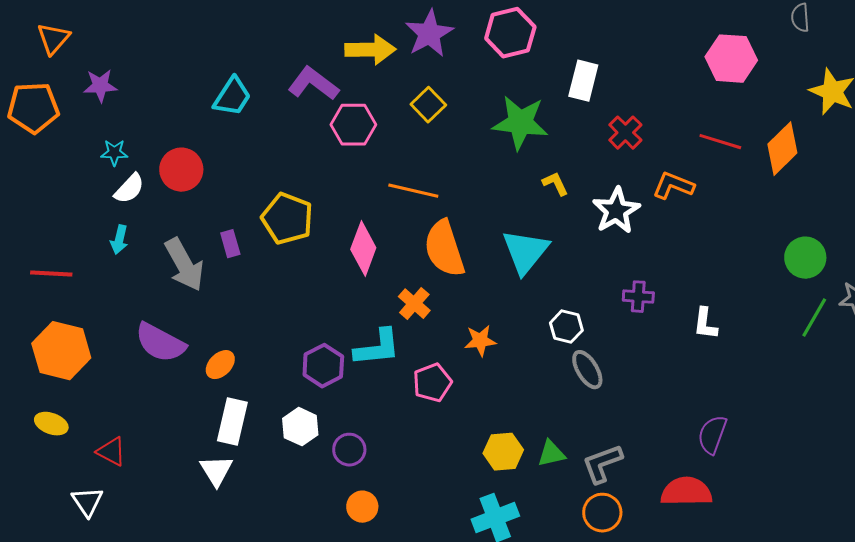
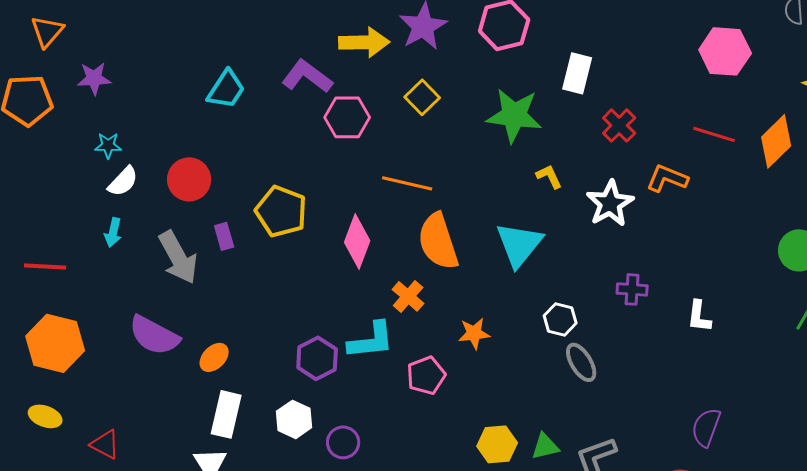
red circle: (181, 170) -> (189, 179), moved

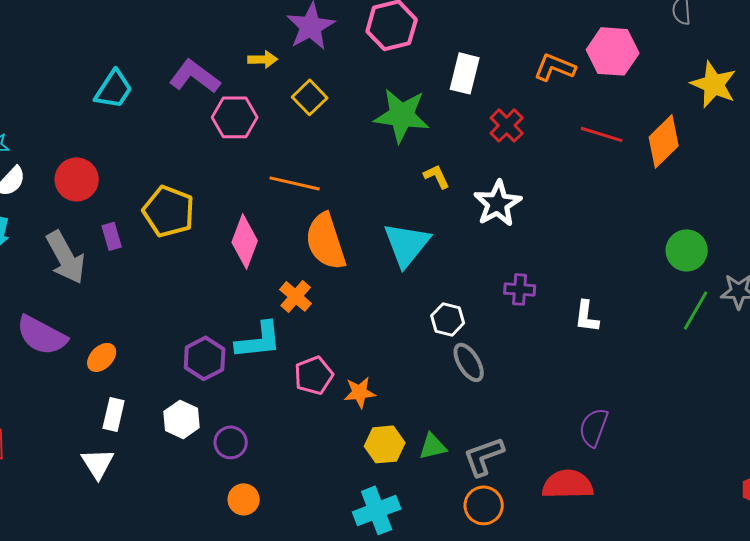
yellow arrow: (364, 42) -> (263, 59), moved, size x0.6
orange L-shape: (667, 178) -> (555, 67), moved
orange star: (474, 333) -> (360, 392), moved
white rectangle: (226, 414) -> (114, 414), size x0.7

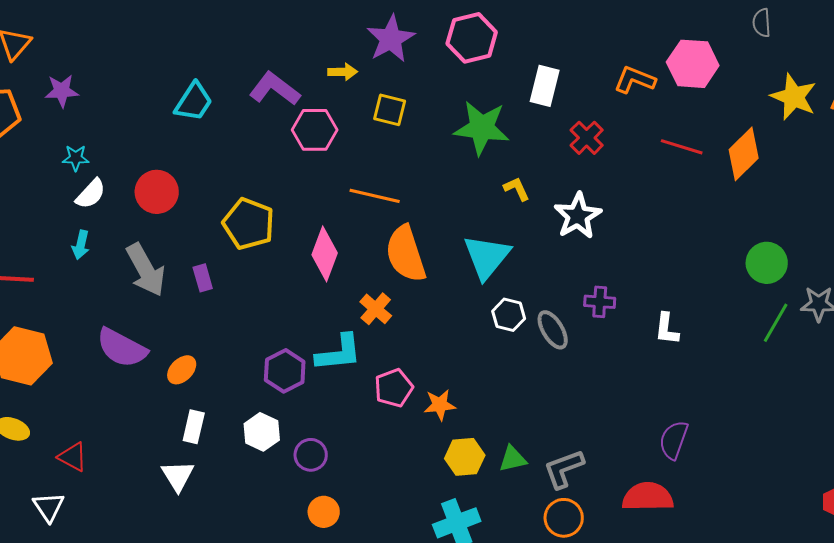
yellow square: (310, 97) -> (390, 110), turned -32
purple rectangle: (112, 236) -> (203, 278), moved
white hexagon: (448, 319) -> (509, 315), moved
gray ellipse: (469, 362) -> (553, 330), moved

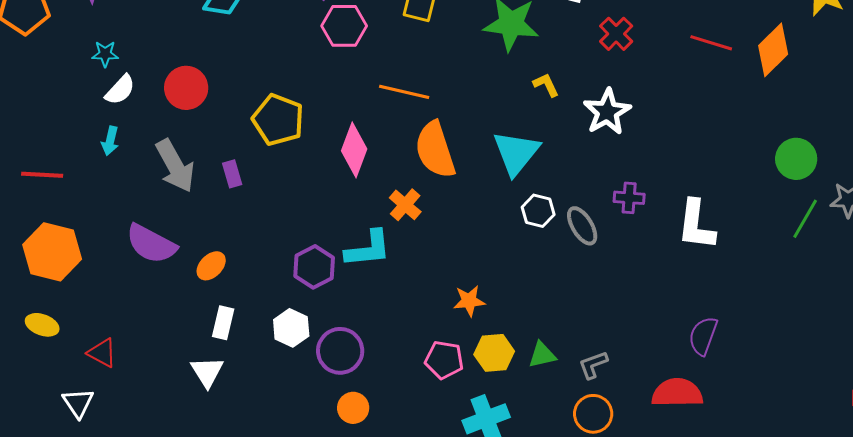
white L-shape: (667, 329) -> (696, 225), size x1.6
pink pentagon: (394, 388) -> (444, 360), moved, turned 30
purple circle: (311, 455) -> (340, 351), size x1.4
gray L-shape: (564, 469) -> (593, 365), size x0.7

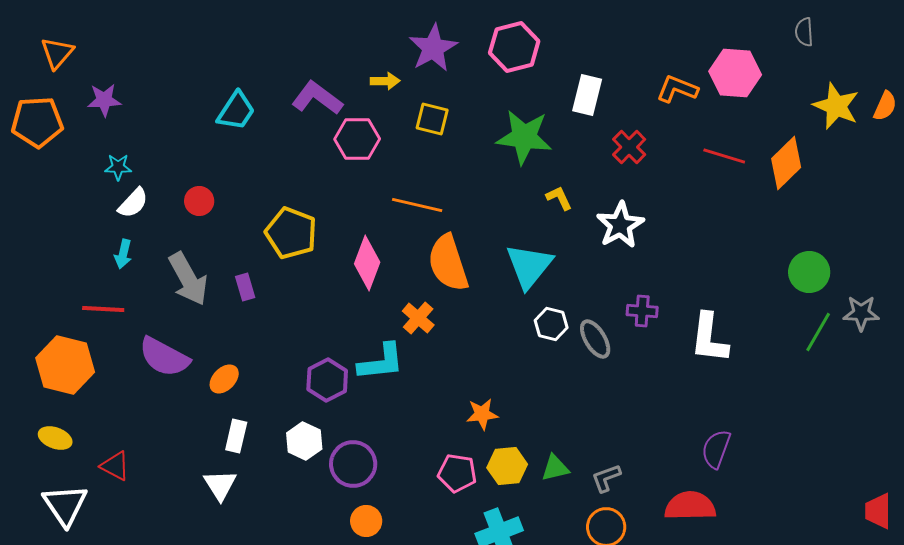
red circle: (186, 88) -> (199, 201), size x0.7
red line: (42, 175) -> (103, 309), moved
white triangle: (78, 403) -> (65, 505), moved, size x1.4

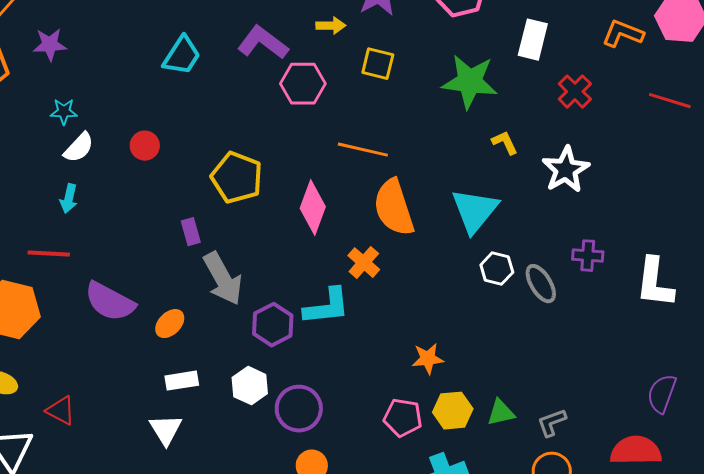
gray arrow: (188, 279) -> (223, 279), moved
white rectangle: (236, 436) -> (182, 381), turned 68

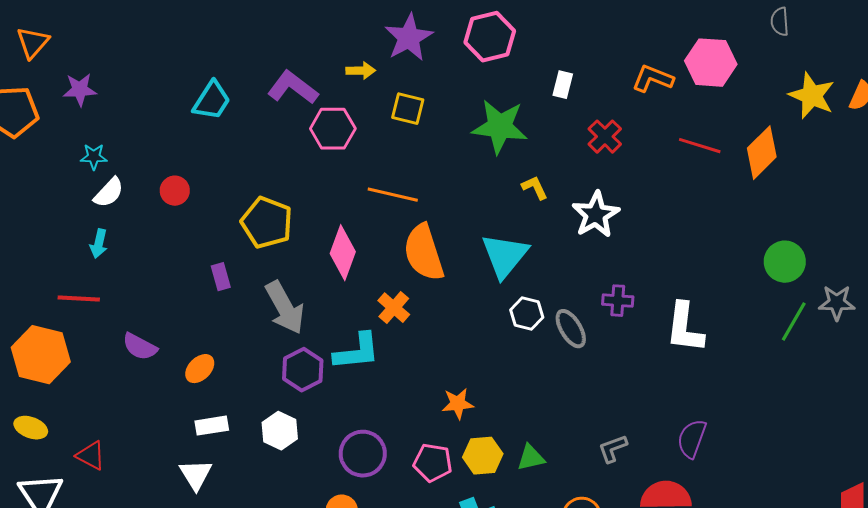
white rectangle: (533, 40) -> (563, 85), size x0.7
gray arrow: (223, 279) -> (285, 308), moved
purple semicircle: (110, 302) -> (140, 347), size x0.7
purple circle: (299, 409) -> (363, 454), moved
gray L-shape: (552, 423) -> (613, 449), moved

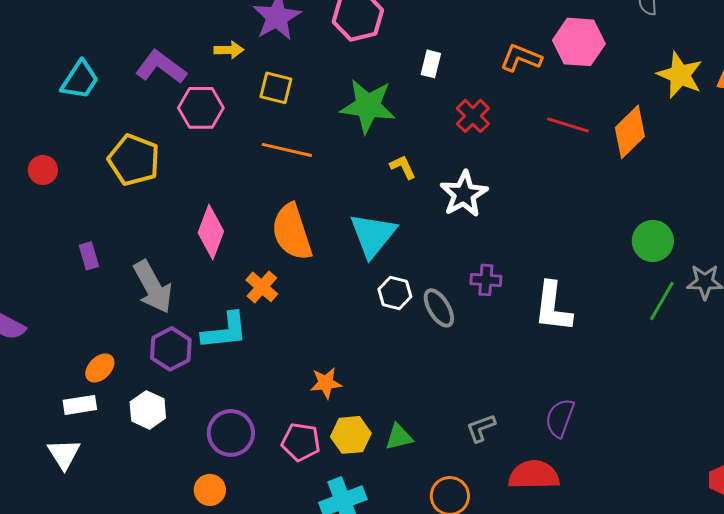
orange line: (393, 195) -> (287, 150), moved
yellow pentagon: (267, 223) -> (134, 160), moved
orange ellipse: (200, 369) -> (100, 368), moved

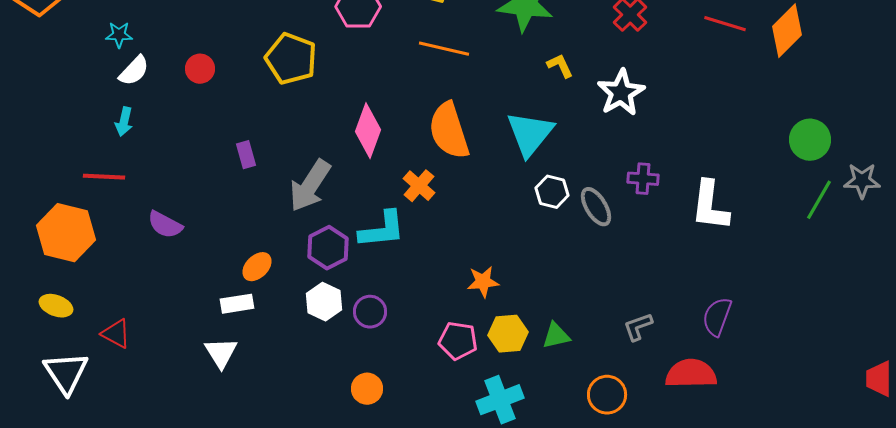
gray arrow: (153, 287) -> (310, 186), turned 62
white hexagon: (148, 410) -> (324, 302), moved
purple circle: (231, 433) -> (370, 312), moved, size x0.7

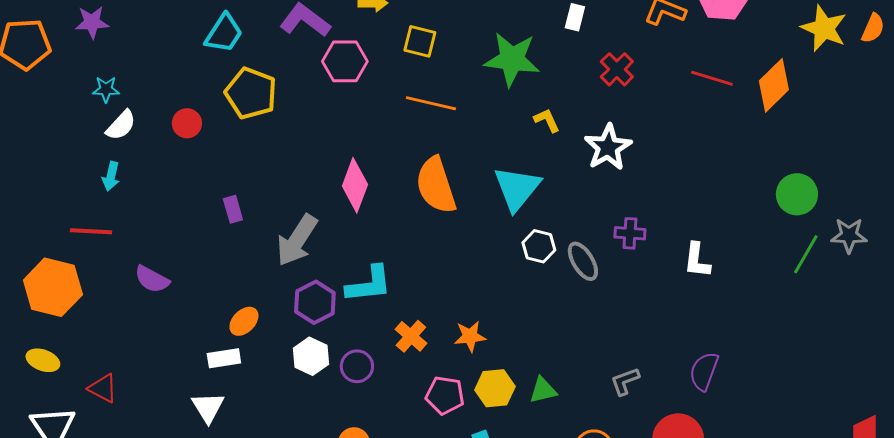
yellow pentagon: (291, 59) -> (251, 93), moved
orange cross: (419, 186) -> (411, 336), moved
white L-shape: (710, 206) -> (697, 260), size x0.7

